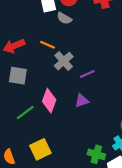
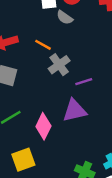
pink diamond: (49, 101) -> (43, 126), moved
purple triangle: (82, 101) -> (75, 111), size x1.5

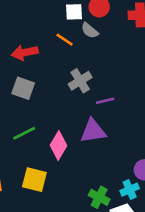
orange line: (43, 45) -> (65, 40), moved
yellow square: (23, 160) -> (34, 180), turned 30

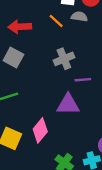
gray semicircle: (90, 31) -> (79, 17), turned 140
pink diamond: (58, 145) -> (40, 130), moved

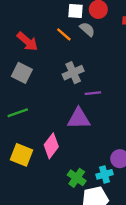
gray semicircle: (79, 17) -> (87, 29), turned 35
red arrow: (20, 27) -> (27, 41), turned -135

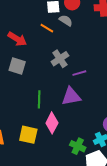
green line: (18, 113) -> (39, 99), moved, turned -60

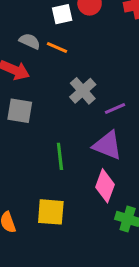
gray semicircle: (66, 20) -> (30, 41), moved
purple triangle: (71, 96) -> (107, 145), turned 40
pink diamond: (52, 123) -> (105, 186), moved

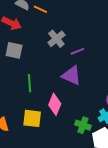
green line: (60, 156) -> (30, 83), moved
pink diamond: (105, 186) -> (55, 104), moved

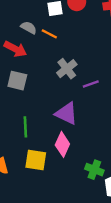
purple triangle: (71, 76) -> (66, 113), moved
green line: (30, 83) -> (25, 127), moved

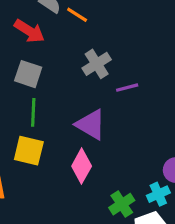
green line: (25, 127) -> (33, 112), moved
yellow square: (36, 160) -> (29, 151), moved
green cross: (94, 170) -> (122, 204), turned 30

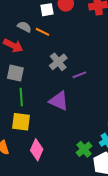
pink diamond: (82, 166) -> (37, 150), moved

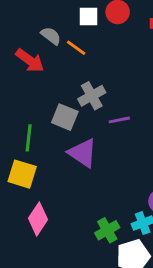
gray square: (15, 73) -> (65, 117), moved

